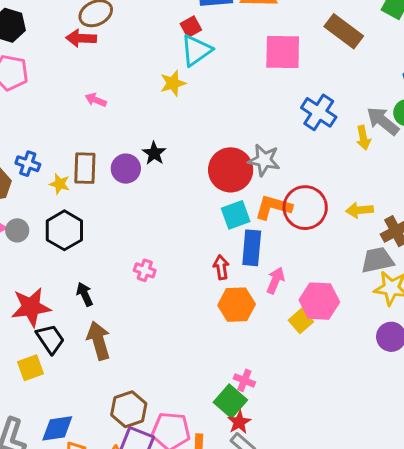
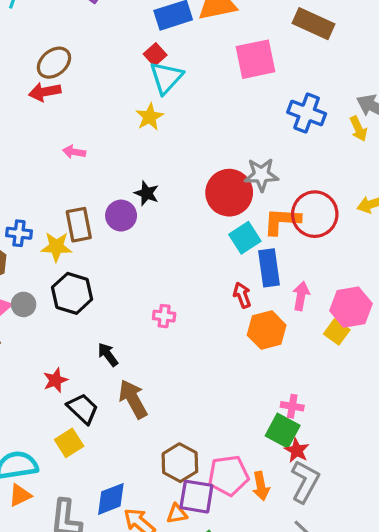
yellow star: (60, 184) -> (56, 247), size x1.4
red star: (31, 307) -> (55, 380), size x0.6

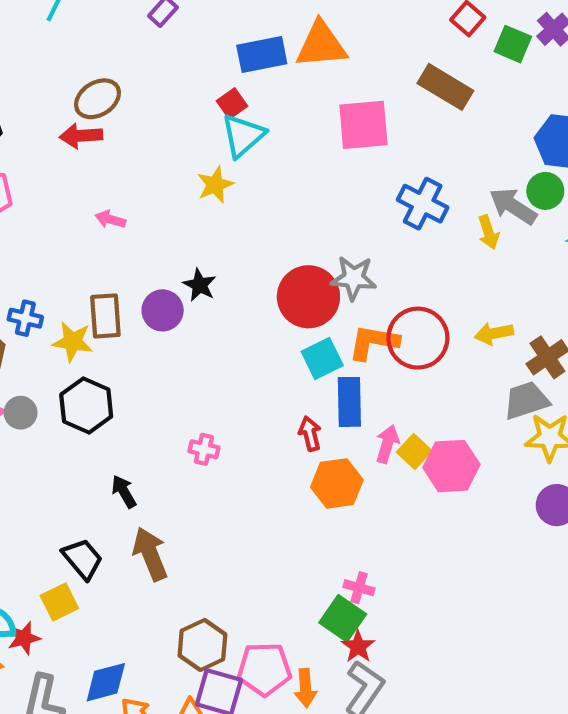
yellow square: (337, 332) -> (414, 452), moved
red star: (55, 380) -> (24, 638), moved

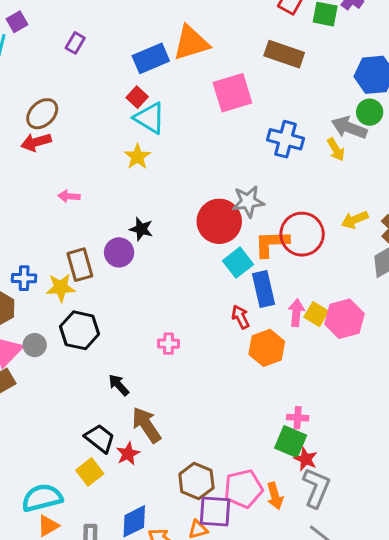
cyan triangle: (243, 136) -> (150, 118), turned -36
red star: (24, 638) -> (128, 454), moved

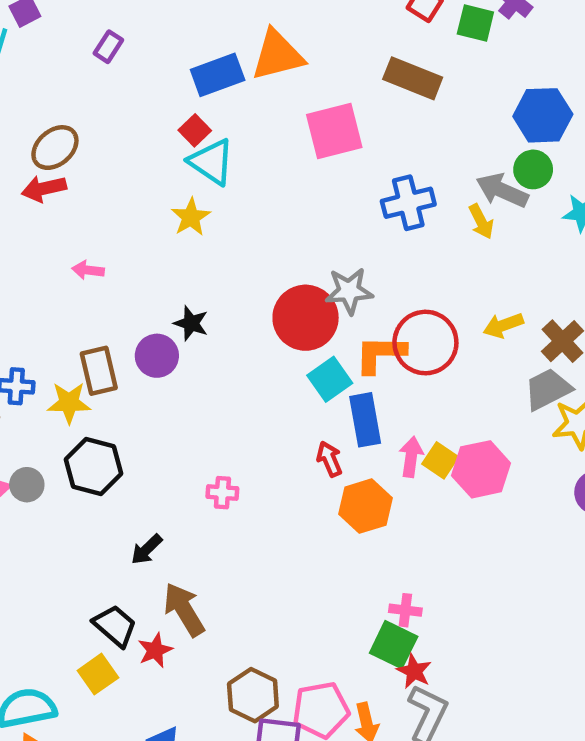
blue cross: (286, 139) -> (408, 203), turned -32
black arrow: (119, 385) -> (147, 549), turned -95

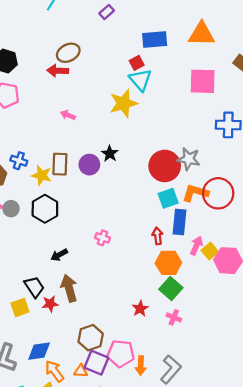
orange triangle: (277, 55) -> (202, 34), moved
yellow star: (191, 217) -> (123, 103), size x1.5
green square: (394, 645) -> (171, 288), moved
red star: (414, 671) -> (140, 309), moved

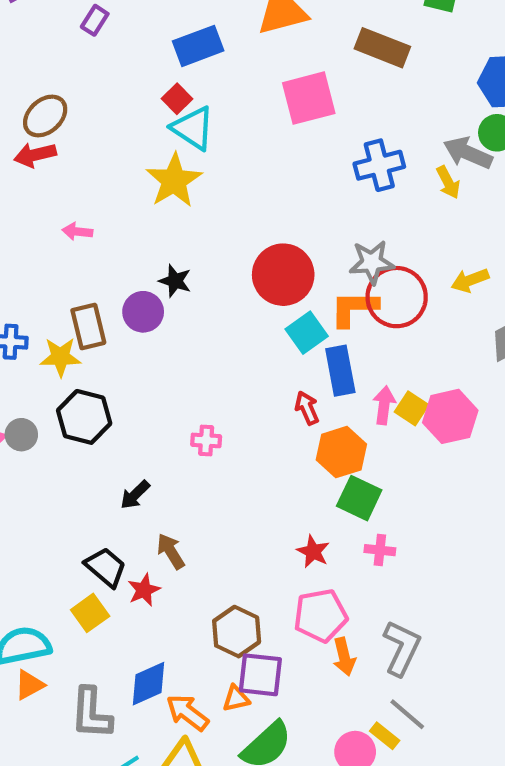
gray star: (189, 159) -> (372, 262), moved
brown arrow: (69, 288) -> (171, 551), size x0.7
pink pentagon: (121, 354) -> (321, 616), moved

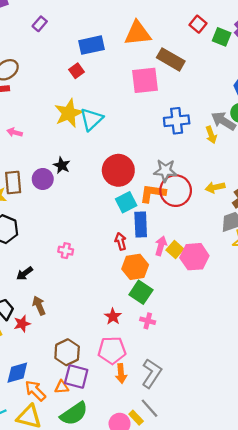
brown rectangle: (382, 48) -> (171, 59), moved
cyan triangle: (193, 128) -> (91, 119), moved, turned 35

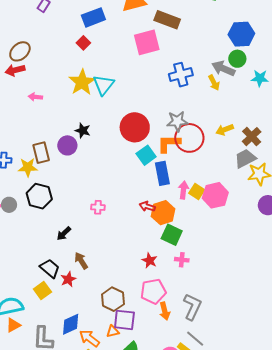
pink arrow: (15, 132) -> (35, 97), moved
red arrow: (121, 241) -> (147, 206), moved, turned -49

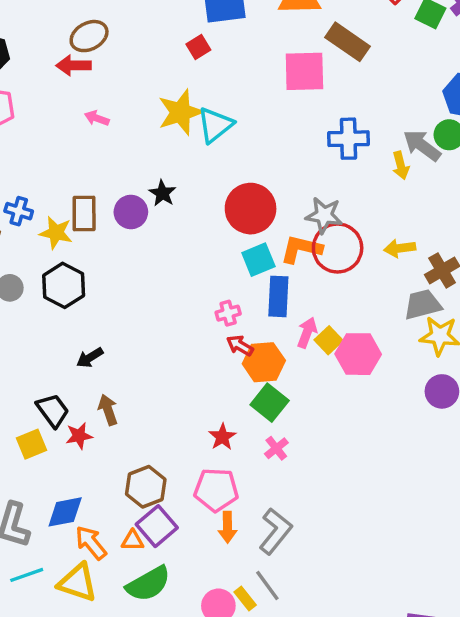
pink cross: (98, 207) -> (228, 313), moved, turned -32
pink cross: (182, 260) -> (276, 448), turned 32
purple square: (124, 320) -> (157, 526), turned 30

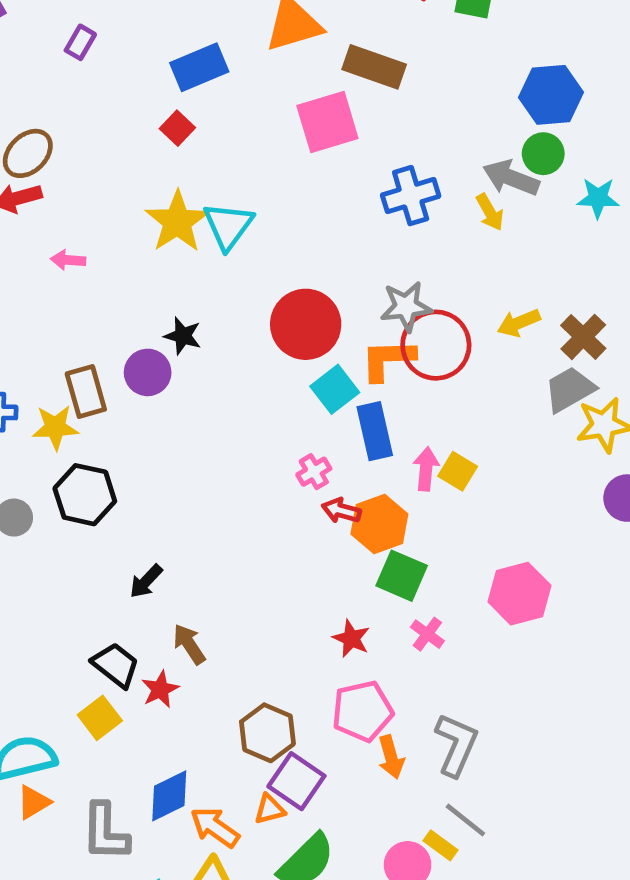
pink hexagon: (358, 354) -> (519, 594), moved

